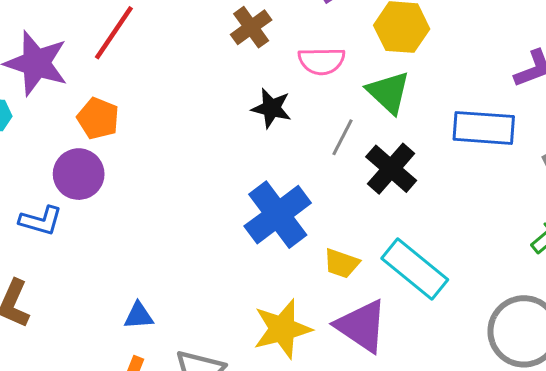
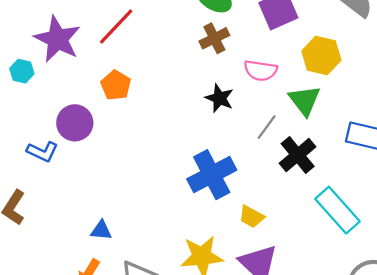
orange pentagon: (98, 118) -> (116, 85), moved
cyan rectangle: (415, 269) -> (337, 210), moved

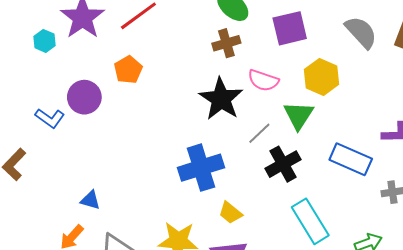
black star: (219, 98) -> (221, 99), size x1.6

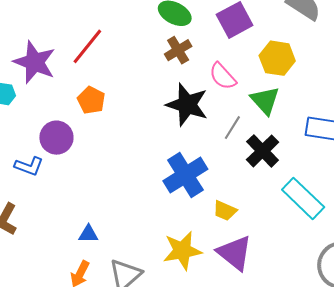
pink semicircle: (263, 80) -> (223, 76), turned 44

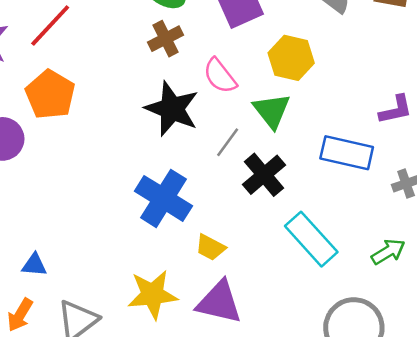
orange pentagon: (91, 100) -> (50, 95), size x1.4
blue cross: (185, 175) -> (163, 198), turned -30
purple triangle: (235, 253) -> (219, 302), turned -30

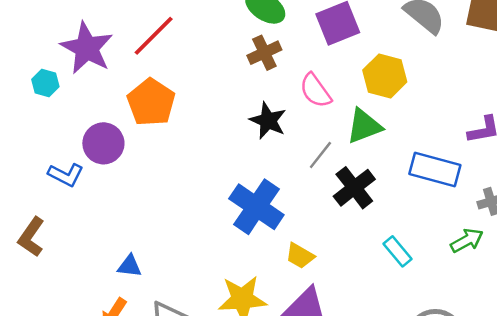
black star: (172, 109) -> (268, 121), size x0.7
green triangle: (272, 111) -> (364, 126), turned 45
cyan rectangle: (311, 239) -> (398, 251), size x0.6
green arrow: (388, 252) -> (467, 240), moved

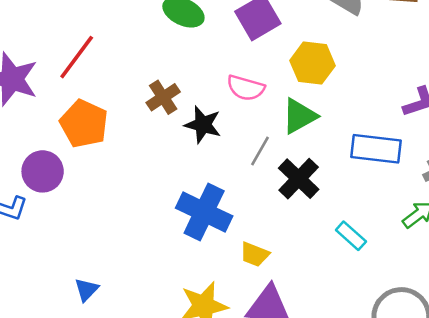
brown cross: (264, 53) -> (163, 97), moved
pink semicircle: (315, 91) -> (246, 88), turned -30
blue triangle: (129, 266) -> (86, 290), turned -45

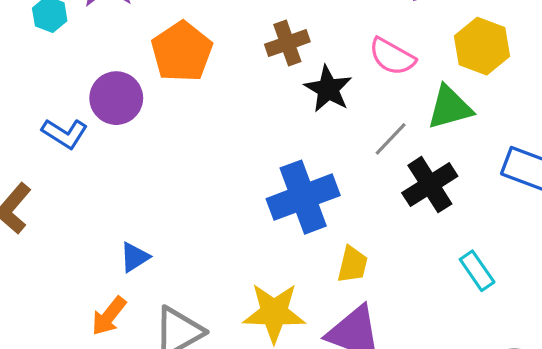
blue cross: (204, 212) -> (303, 197), turned 30
yellow trapezoid: (255, 254) -> (353, 265), turned -112

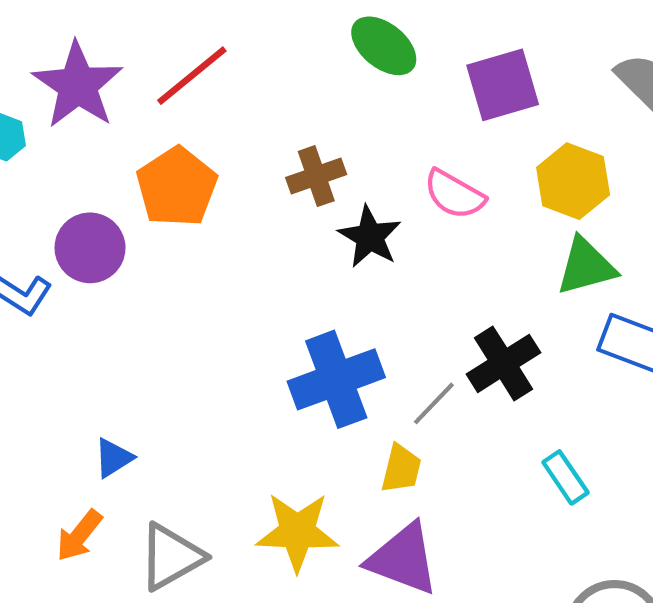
green triangle: (450, 108) -> (586, 266), moved
gray line: (391, 139) -> (434, 403), moved

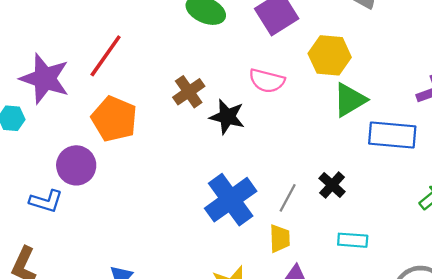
black cross: (503, 363) -> (332, 185), moved, size x0.7
cyan rectangle: (565, 477) -> (353, 240), moved, turned -36

